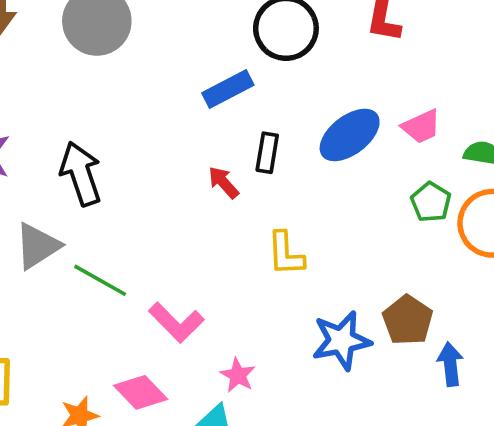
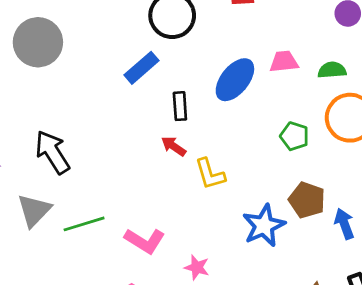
pink trapezoid: (421, 127) -> (284, 62), turned -148
red arrow: (223, 182) -> (174, 146), moved
green pentagon: (431, 202) -> (294, 136), moved
green line: (100, 280) -> (84, 224), turned -33

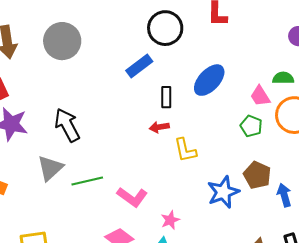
pink trapezoid: (284, 62) -> (260, 96), moved, turned -120
red arrow: (174, 146) -> (159, 127), turned -48
pink star: (197, 267) -> (170, 220), turned 30

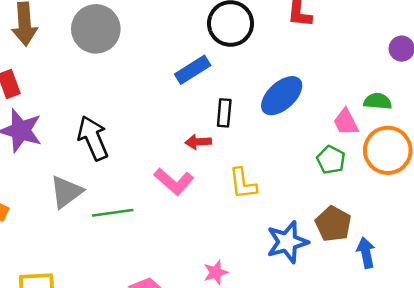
red arrow: (159, 127) -> (198, 142), moved
pink L-shape: (132, 197) -> (174, 182), moved

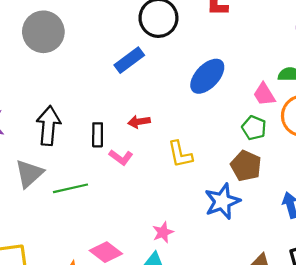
black rectangle: (224, 113) -> (98, 135), moved
black arrow: (93, 138) -> (48, 126), turned 33
pink L-shape: (174, 182) -> (121, 157), size x0.7
brown pentagon: (333, 224) -> (246, 166), moved

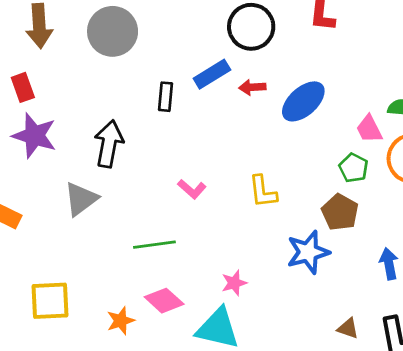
red arrow: (139, 122) -> (252, 87), moved
black rectangle: (98, 135) -> (166, 97), moved
green line: (70, 188) -> (154, 245), moved

